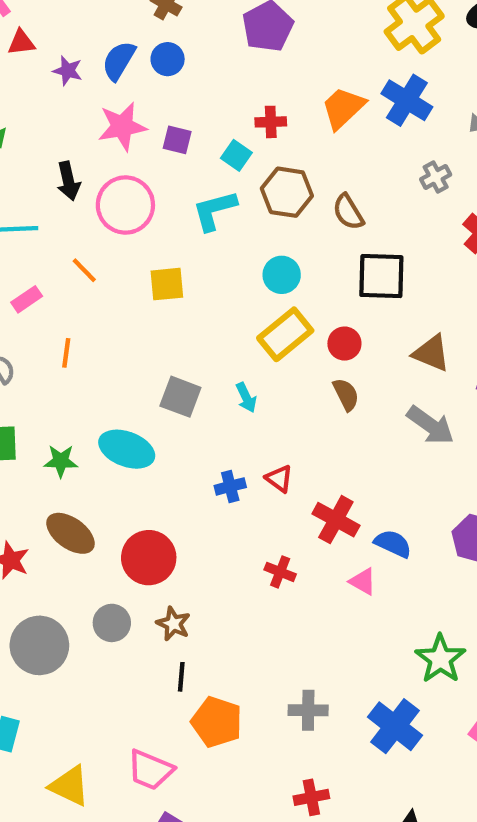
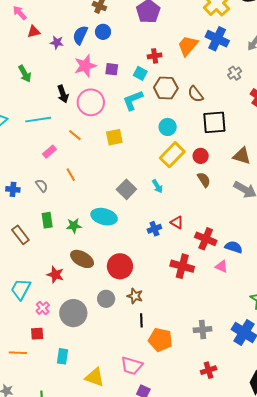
orange line: (66, 353) -> (71, 175), turned -32
gray square: (180, 397) -> (126, 189), turned 30
red cross: (280, 572) -> (182, 266), size x1.6

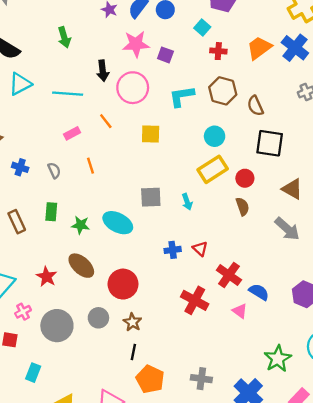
cyan square: (140, 73) -> (202, 28), moved
gray square: (126, 189) -> (151, 197), turned 30

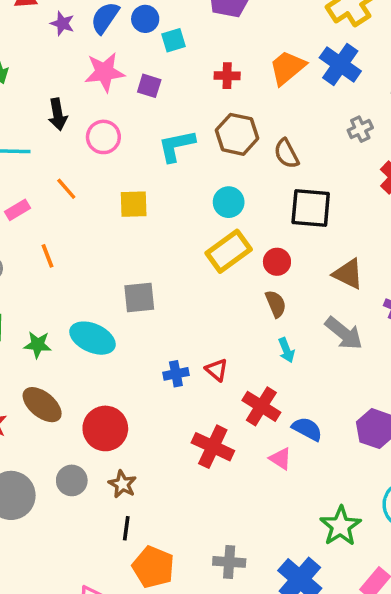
cyan square: (202, 28) -> (174, 40), moved, turned 35
pink circle: (133, 88) -> (103, 137), size x0.7
cyan arrow: (187, 202) -> (286, 350), moved

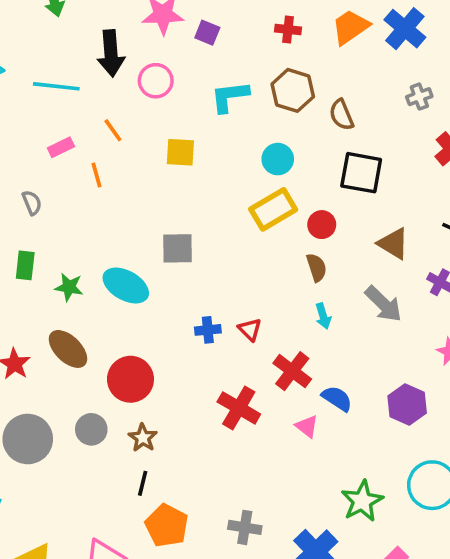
black arrow: (58, 114) -> (111, 53), size x1.4
orange line: (47, 256) -> (96, 175), moved

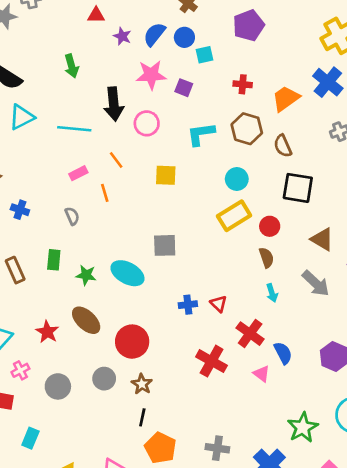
orange trapezoid: (350, 27) -> (286, 99), moved
gray semicircle: (32, 203) -> (72, 216), moved
blue semicircle: (337, 398) -> (283, 353), turned 30
gray circle: (28, 439) -> (58, 386), size x0.7

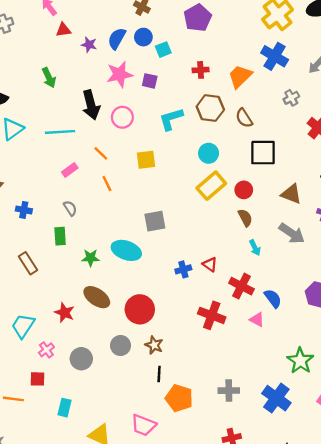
orange line: (105, 193) -> (107, 183), moved
green rectangle: (54, 260) -> (60, 236), moved

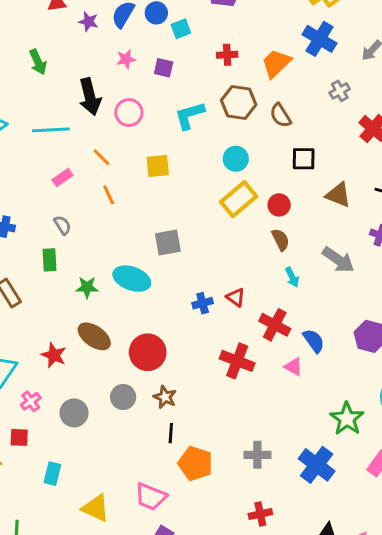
pink star: (120, 74) -> (126, 59), size x0.6
black square: (263, 153) -> (304, 159), size x0.7
brown triangle: (291, 194) -> (338, 195), moved

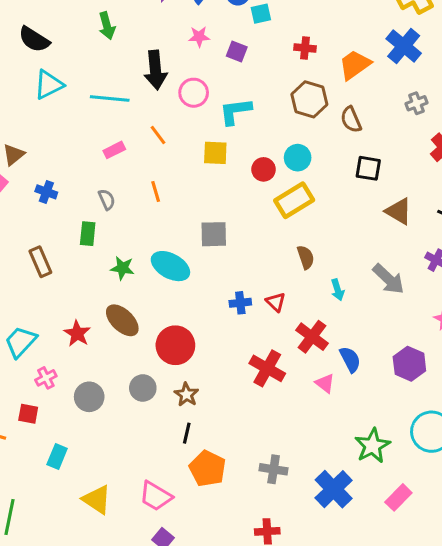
cyan L-shape: (190, 115) -> (235, 111), moved
orange line: (109, 195) -> (156, 192), moved
red circle: (279, 205) -> (264, 169), moved
brown semicircle: (281, 240) -> (306, 257), moved

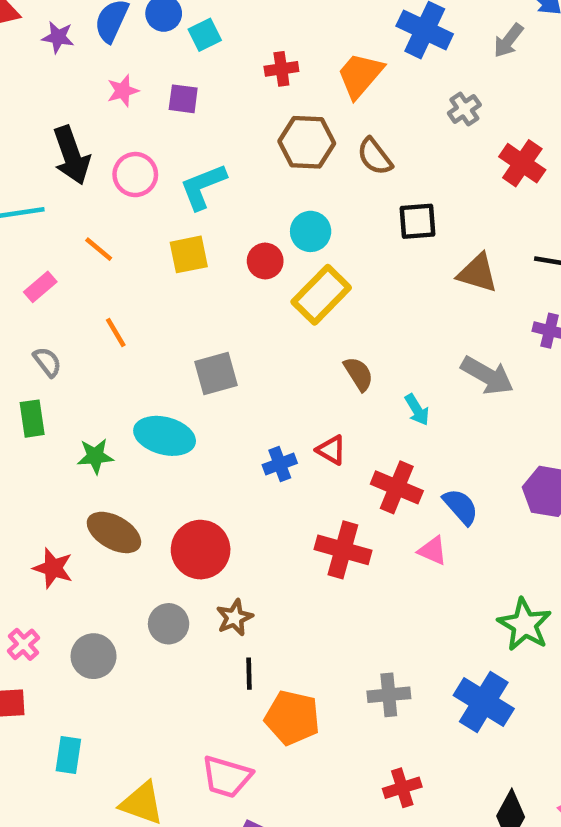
brown star: (186, 395) -> (235, 618), turned 30

